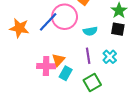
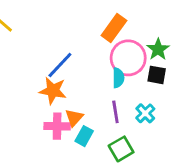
pink circle: (65, 17) -> (128, 58), moved
orange star: (19, 28) -> (53, 91), moved
cyan semicircle: (90, 31) -> (118, 78), turned -80

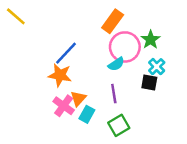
black square: (157, 75) -> (149, 82), moved
cyan semicircle: (118, 78) -> (116, 64), turned 56
cyan cross: (145, 113) -> (157, 67), moved
pink cross: (57, 126) -> (64, 106), turned 35

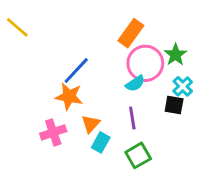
pink cross: (64, 106) -> (53, 132), moved, turned 35

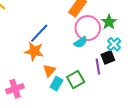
black square: (174, 105) -> (108, 57), turned -32
purple line: (132, 118) -> (98, 66), moved
pink cross: (53, 132) -> (15, 89), moved
green square: (138, 155) -> (76, 80), moved

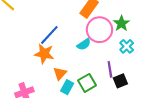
cyan semicircle: (81, 42) -> (84, 44), moved
black square: (108, 57) -> (120, 81), moved

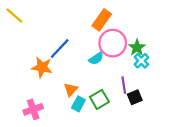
green star: (121, 23) -> (137, 48), moved
orange star: (44, 54) -> (42, 67), moved

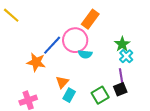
pink circle: (113, 43) -> (75, 40), moved
cyan semicircle: (96, 59) -> (85, 54), turned 40
purple line: (124, 85) -> (121, 76), moved
green square: (99, 99) -> (100, 95), moved

